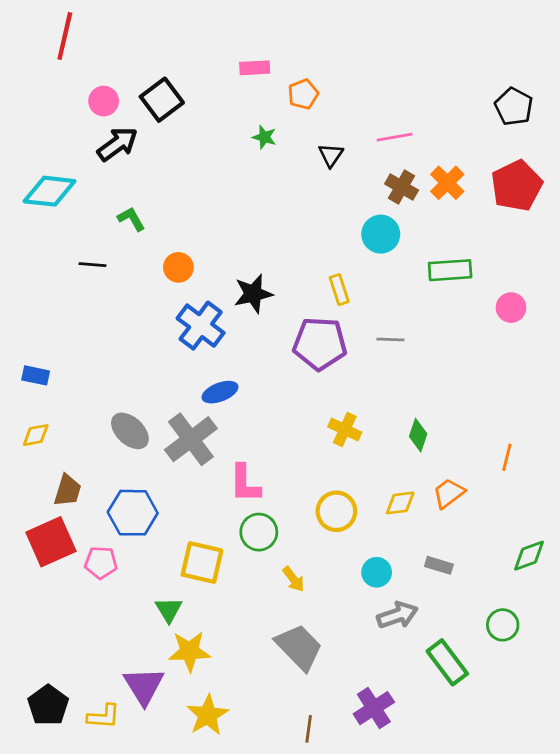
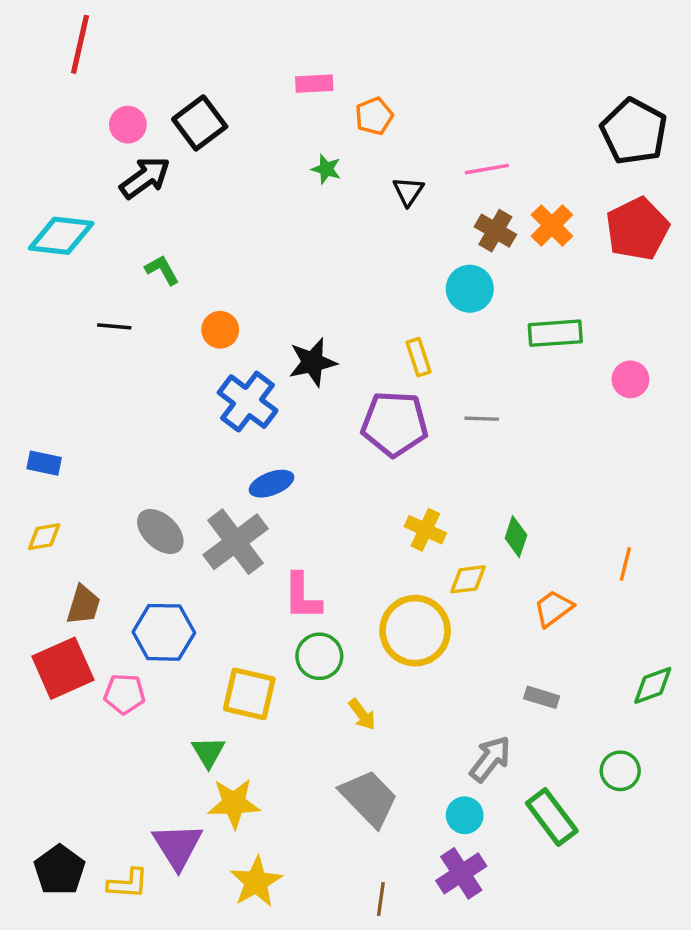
black pentagon: (514, 107) -> (634, 131), size x1.4
yellow diamond: (400, 503) -> (468, 579), moved
yellow circle: (336, 511) -> (415, 631), size x1.4
cyan circle: (377, 572) -> (465, 815), moved
gray arrow: (397, 615) -> (490, 759), turned -33

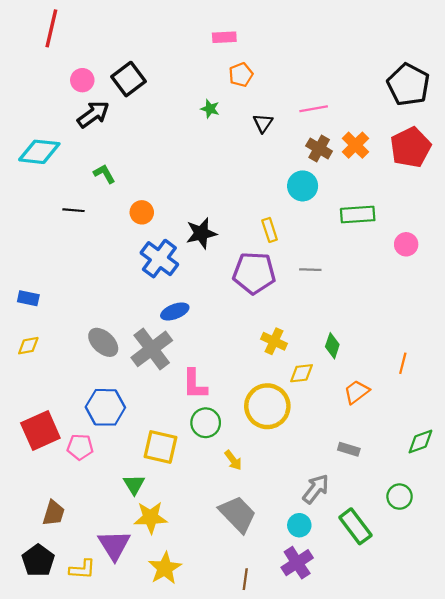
pink rectangle: (314, 84) -> (224, 37), moved
brown trapezoid: (83, 605) -> (54, 513), moved

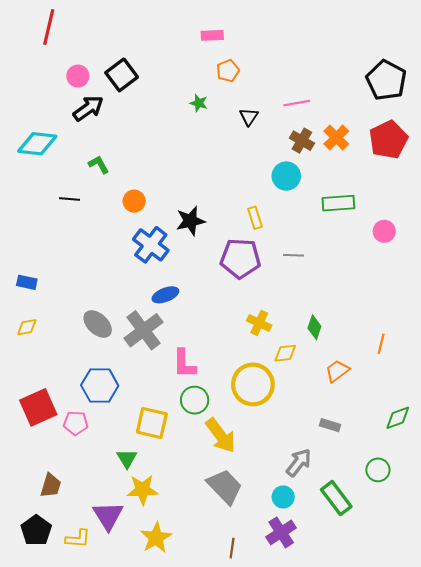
yellow arrow: (233, 460) -> (221, 436), size x1.8

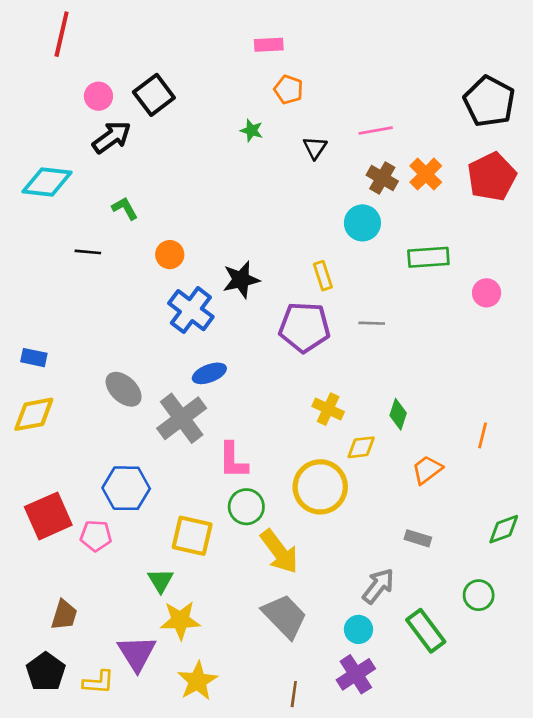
orange pentagon: (228, 71) -> (289, 90), turned -30
gray ellipse: (98, 324) -> (124, 389), moved
yellow diamond: (27, 327) -> (34, 414), size x1.6

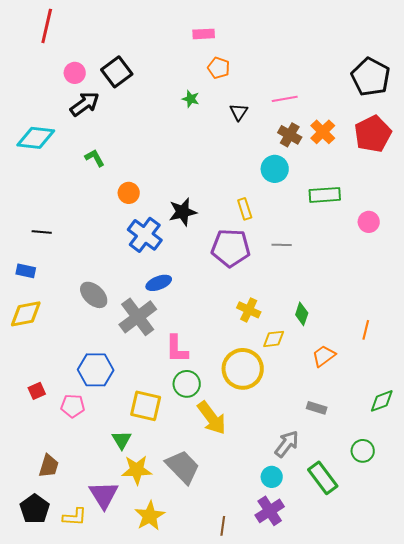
black line: (88, 252) -> (42, 232), moved
red square: (48, 516) -> (37, 391), size x0.5
gray trapezoid: (285, 616) -> (183, 467), moved

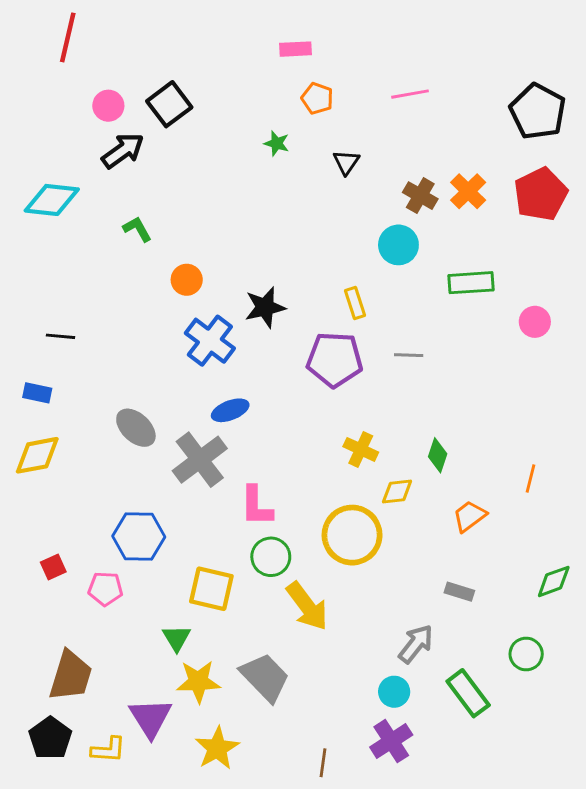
pink line: (285, 99) -> (410, 94), moved
brown trapezoid: (49, 466) -> (71, 676), size x1.5

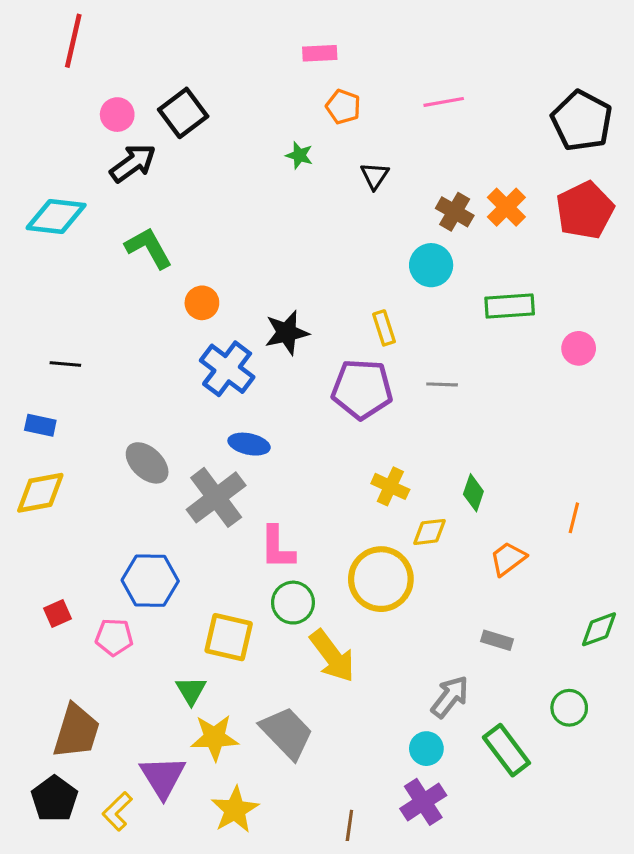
green L-shape: (137, 229) -> (149, 248), size x1.5
blue ellipse: (230, 410) -> (249, 444), turned 33
yellow L-shape: (108, 750) -> (117, 811), turned 132

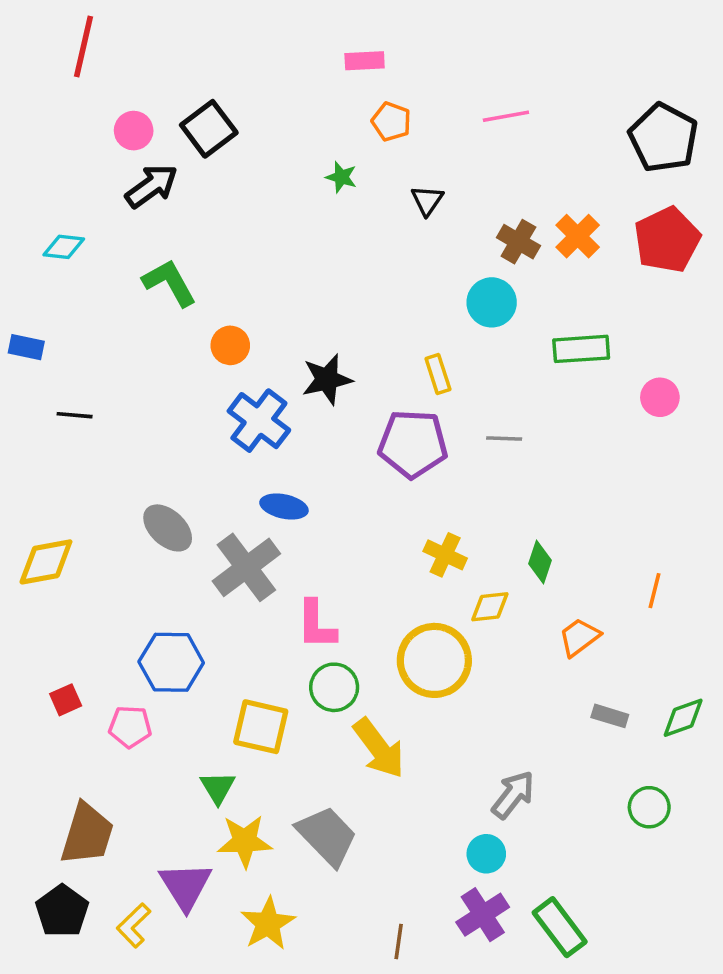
cyan diamond: (56, 217) -> (64, 247), size x0.6
blue rectangle: (40, 425) -> (26, 347), moved
gray rectangle: (497, 640) -> (610, 716), moved
green rectangle: (506, 750) -> (560, 927), moved

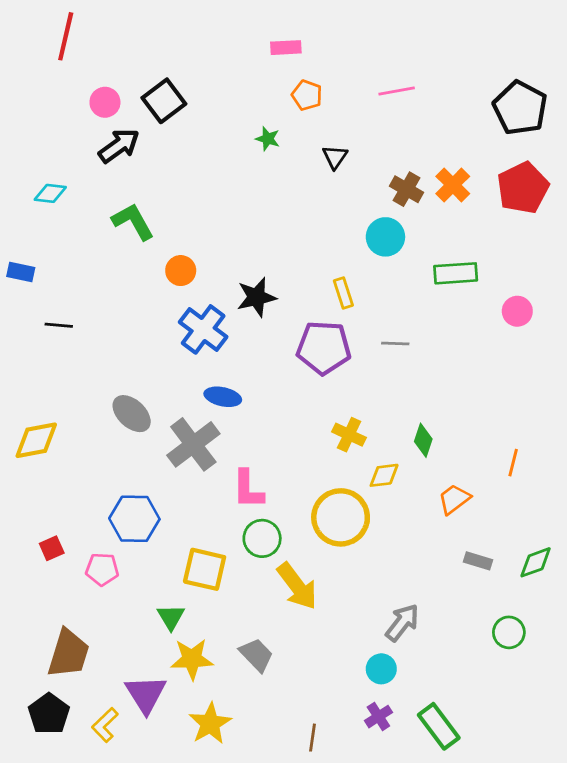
gray trapezoid: (327, 836) -> (256, 655), size x0.7
purple cross: (483, 915) -> (378, 717), size x0.7

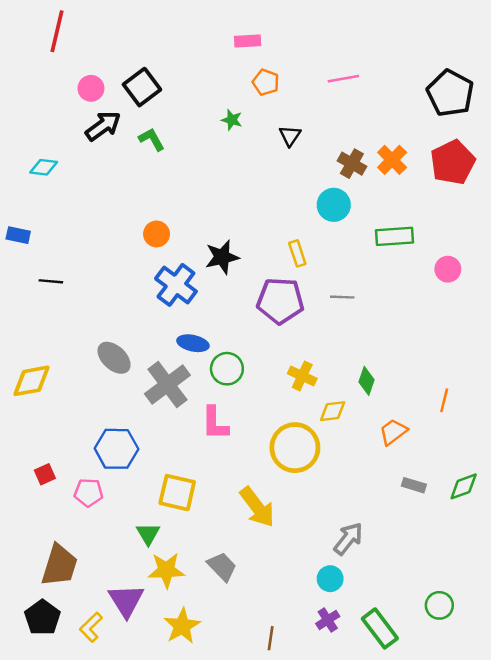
green L-shape: (133, 221) -> (152, 139), moved, size x0.7
green circle: (262, 538) -> (227, 369), moved
green circle: (509, 632) -> (439, 605), moved

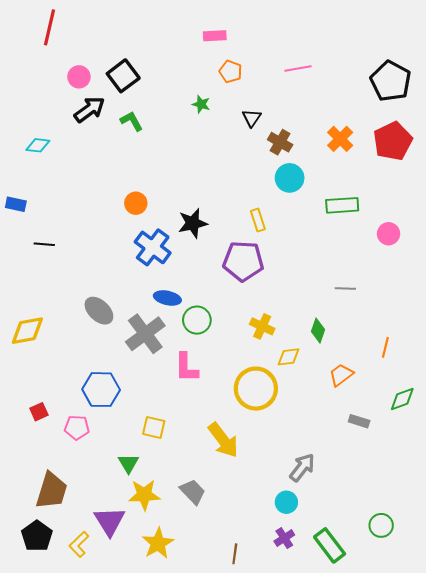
brown cross: (352, 164) -> (280, 142), moved
gray line: (342, 297) -> (345, 288), moved
green diamond: (464, 486) -> (402, 399), moved
yellow square: (177, 493) -> (154, 427), size x0.7

